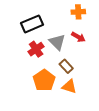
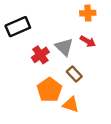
black rectangle: (32, 24) -> (18, 27), moved
orange triangle: (69, 86) -> (71, 105), moved

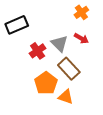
orange cross: (88, 13) -> (81, 12), turned -32
brown rectangle: (74, 74) -> (69, 69), size x1.5

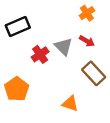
brown rectangle: (69, 69) -> (94, 73), moved
orange pentagon: (46, 83) -> (17, 89), moved

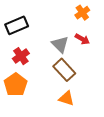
red cross: (40, 54) -> (21, 56), moved
brown rectangle: (94, 73) -> (64, 70), moved

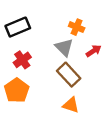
orange cross: (82, 13) -> (77, 27), moved, turned -32
red arrow: (82, 39) -> (94, 51), moved, turned -64

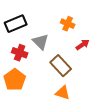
gray triangle: (64, 47) -> (41, 42), moved
red cross: (22, 60) -> (20, 53), turned -35

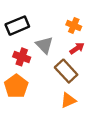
red arrow: (83, 45) -> (77, 48), moved
orange triangle: (63, 93) -> (68, 100), turned -42

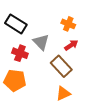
black rectangle: (17, 26) -> (16, 24), turned 55
orange pentagon: (16, 86) -> (15, 80), turned -30

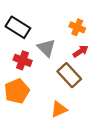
orange pentagon: (15, 80) -> (17, 91), turned -30
orange triangle: (63, 93) -> (59, 109), moved

